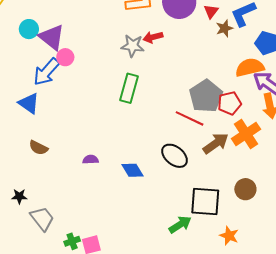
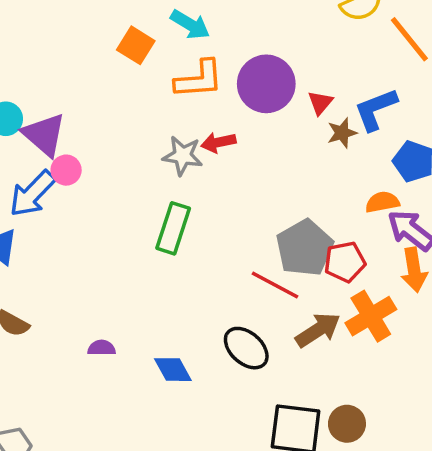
orange semicircle: (250, 67) -> (382, 202), size x0.7
brown circle: (245, 189) -> (347, 424), moved

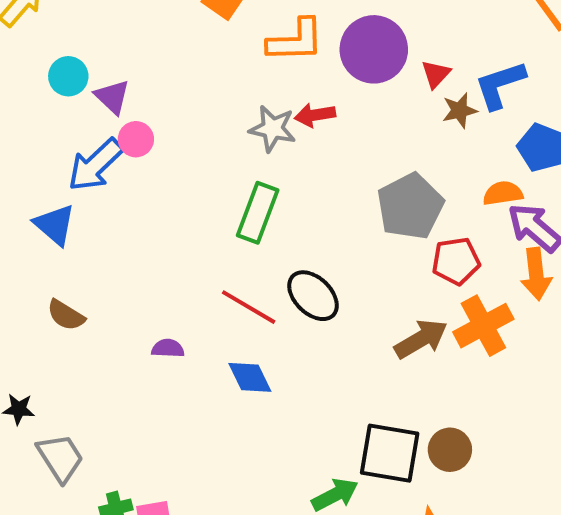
purple triangle: (44, 135) -> (112, 97), size x0.7
gray pentagon: (305, 248) -> (410, 206), moved
red line: (275, 285) -> (249, 307), moved
black ellipse: (246, 348) -> (313, 296), moved

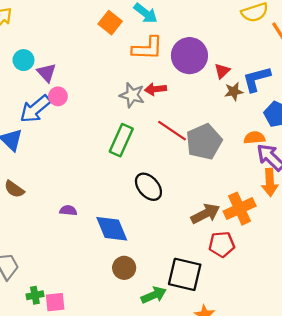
red pentagon: (456, 261) -> (222, 244), moved
red line: (249, 307) -> (172, 131), moved
blue diamond: (250, 377) -> (112, 229), size x1.4
brown circle: (450, 450) -> (124, 268), moved

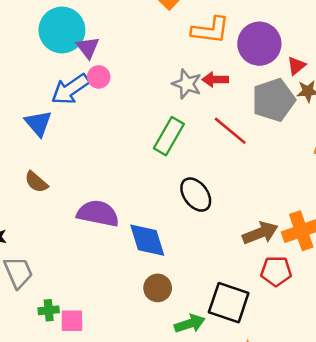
cyan circle: (23, 60) -> (62, 30), size x1.8
gray pentagon: (204, 142) -> (273, 100), moved
purple semicircle: (68, 210) -> (98, 213), size x2.0

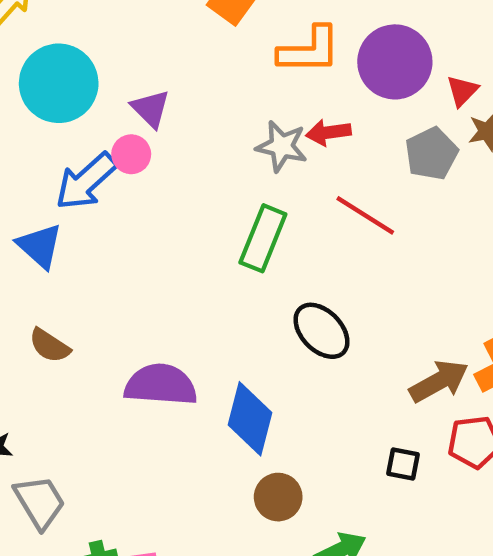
purple triangle: (88, 48) -> (150, 109), moved
gray pentagon: (273, 100) -> (431, 154), size x0.7
blue diamond: (147, 240) -> (250, 419), turned 39
black square: (229, 303) -> (403, 464), moved, size x0.5

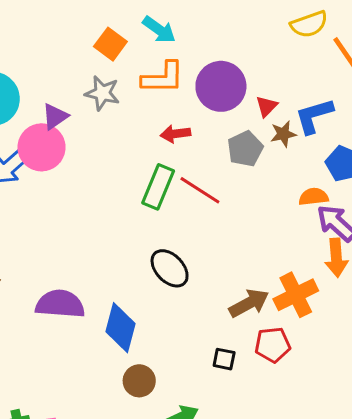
purple triangle: (150, 109) -> (55, 116), turned 40
gray star: (282, 146) -> (102, 93), moved
pink circle: (131, 154) -> (42, 147), size x1.8
green rectangle: (263, 238) -> (158, 187), moved

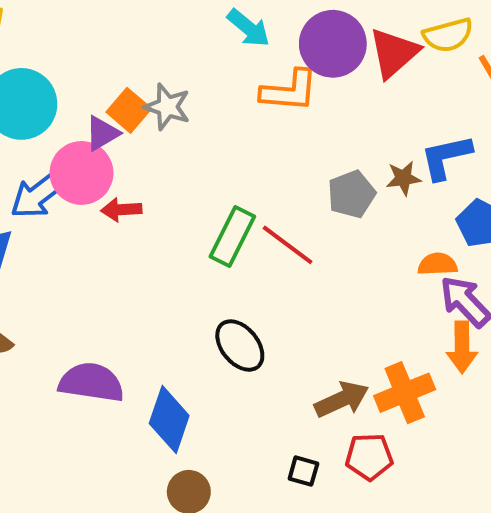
orange square: (110, 44) -> (129, 110), moved
orange L-shape: (163, 78) -> (289, 91), moved
purple circle: (221, 86) -> (333, 44), moved
red triangle: (267, 106) -> (394, 53), moved, size x1.8
red arrow: (175, 134) -> (121, 210), moved

